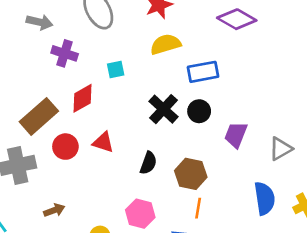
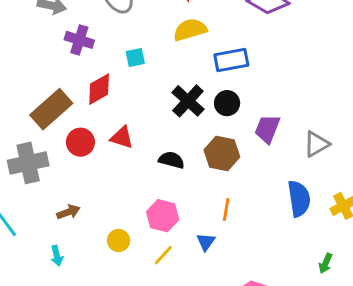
black semicircle: (148, 163) -> (171, 160), turned -95
brown hexagon: (191, 174) -> (222, 153), moved

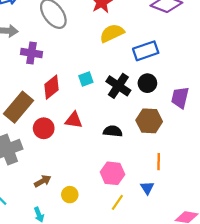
cyan square: (135, 58) -> (86, 79), moved
yellow circle: (119, 240) -> (70, 195), moved

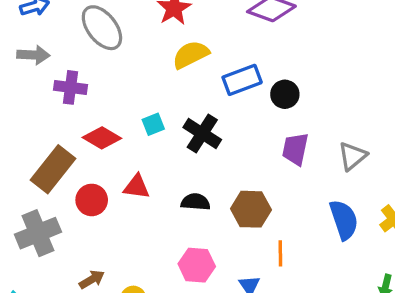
black circle: (147, 83) -> (285, 94), moved
red diamond: (52, 87) -> (102, 138), turned 70
brown hexagon: (149, 121) -> (251, 209), moved
orange line: (159, 162) -> (280, 253), moved

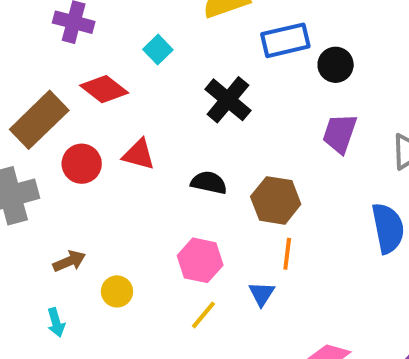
cyan square: (153, 124) -> (158, 50), moved, turned -30
orange line: (280, 253) -> (287, 254), moved

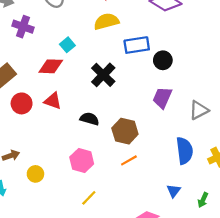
red diamond: (104, 89) -> (51, 66), moved, turned -40
orange line: (287, 254) -> (129, 160), turned 49
blue triangle: (262, 294) -> (174, 191), moved
yellow line: (203, 315) -> (89, 198), moved

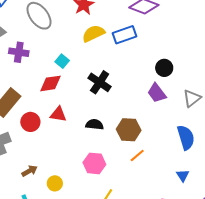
blue rectangle: (137, 45) -> (124, 35), moved
black circle: (163, 60) -> (164, 68), moved
purple trapezoid: (162, 98) -> (157, 93), turned -50

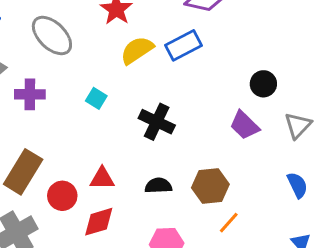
black circle: (164, 68) -> (263, 84), moved
red diamond: (51, 83) -> (99, 222), moved
blue semicircle: (186, 137) -> (297, 185), size x0.7

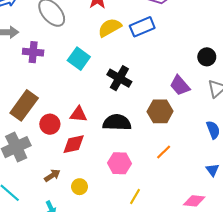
black circle: (263, 84) -> (207, 57), moved
cyan square: (96, 98) -> (79, 59), size x1.5
black semicircle: (158, 186) -> (117, 122), size x1.5
brown hexagon: (210, 186) -> (160, 111), moved

